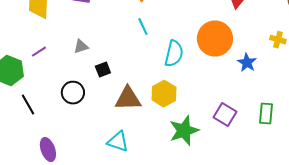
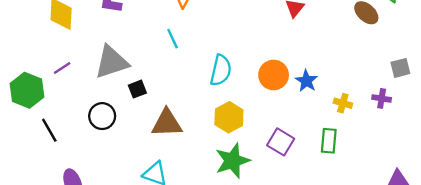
cyan line: (143, 27) -> (173, 39), moved
orange circle: (215, 39) -> (274, 75), moved, size x0.7
yellow cross: (278, 40) -> (343, 103), moved
gray triangle: (81, 47) -> (112, 62), size x2.0
yellow hexagon: (164, 94) -> (229, 117), moved

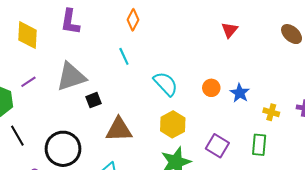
cyan semicircle: (221, 70) -> (166, 84), turned -56
orange circle: (274, 75) -> (211, 88), size x0.7
black circle: (102, 116) -> (63, 149), moved, size x1.5

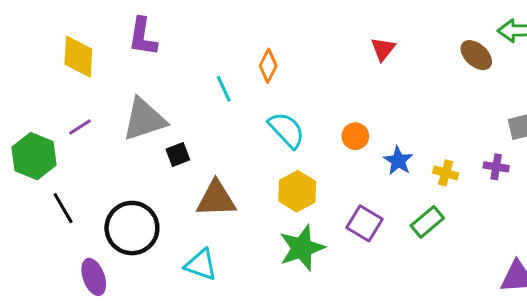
orange diamond: (133, 20) -> (268, 66), moved
blue star: (240, 93) -> (398, 161), moved
green rectangle: (259, 145) -> (427, 222), turned 45

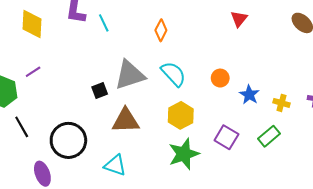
cyan line: (224, 89) -> (104, 23), moved
gray triangle: (144, 119) -> (130, 75), moved

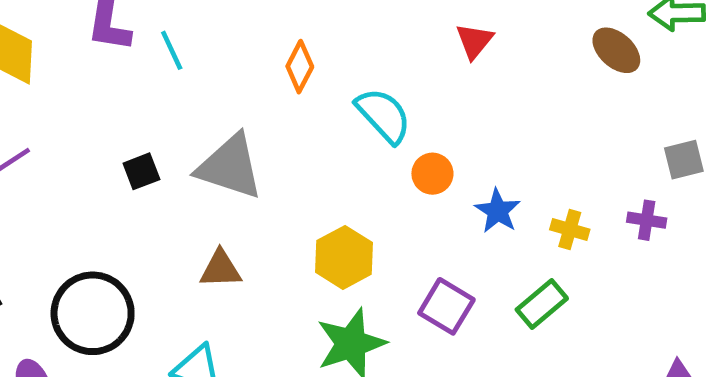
cyan semicircle: (173, 74) -> (384, 115), moved
gray triangle: (130, 75) -> (230, 167), turned 36
black square: (100, 90) -> (141, 171), moved
brown triangle: (126, 121) -> (221, 269), size x0.7

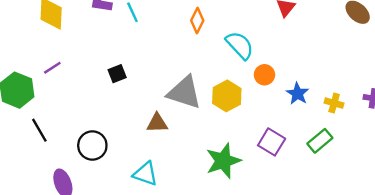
gray triangle: (230, 167) -> (184, 92), moved
yellow hexagon: (344, 257) -> (227, 96), moved
black circle: (93, 313) -> (92, 145), size x0.7

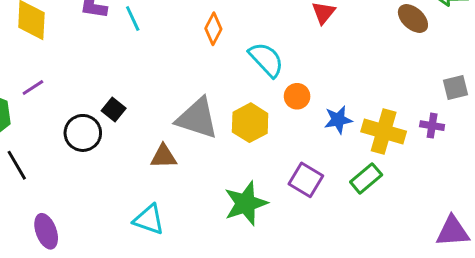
black square: (117, 74) -> (114, 109), moved, turned -30
blue star: (298, 94) -> (338, 120), turned 30
yellow cross: (334, 103) -> (384, 131), size x1.8
black circle: (92, 145) -> (83, 133), moved

